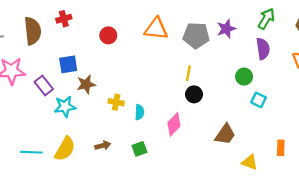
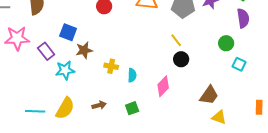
blue square: (68, 64) -> (68, 32), turned 30
yellow line: (188, 73) -> (176, 40), turned -48
yellow triangle: (250, 162) -> (219, 117), moved

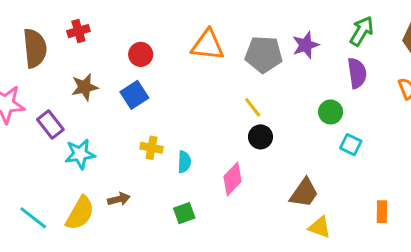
blue square: (68, 32) -> (134, 95), moved, turned 36
brown star: (84, 50) -> (85, 87), moved
brown arrow: (99, 105) -> (119, 199), moved
cyan line: (35, 111) -> (33, 218), turned 36

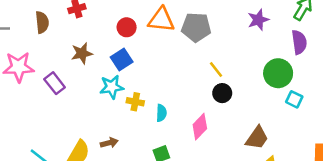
orange triangle: (208, 45) -> (161, 20), moved
brown semicircle: (35, 48) -> (42, 22), size x0.7
gray pentagon: (264, 54) -> (196, 27), moved
green circle: (331, 112) -> (278, 73), size x1.5
cyan star: (80, 154) -> (112, 87), moved

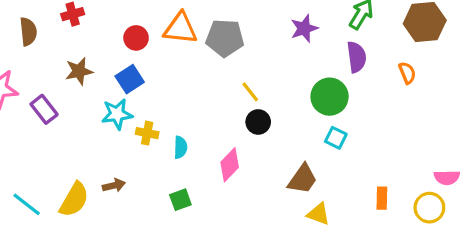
cyan square: (294, 99) -> (336, 138), moved

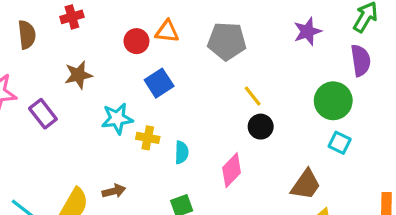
orange triangle: (180, 28) -> (167, 31), moved, size x0.7
blue square: (130, 79) -> (159, 83), moved

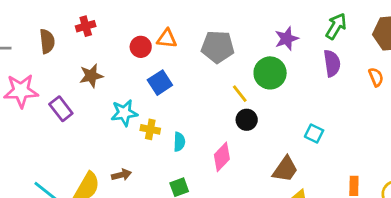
green circle: (333, 101) -> (270, 73), moved

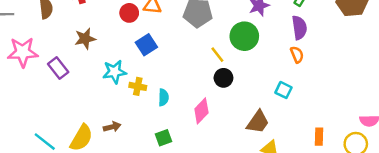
orange semicircle: (376, 77) -> (297, 55), moved

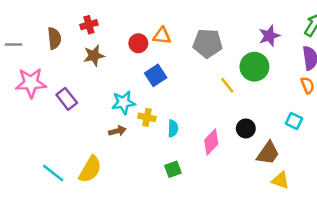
brown star: (85, 39) -> (94, 56), moved
black circle: (223, 78) -> (246, 128), moved
brown arrow: (112, 127) -> (117, 131), moved

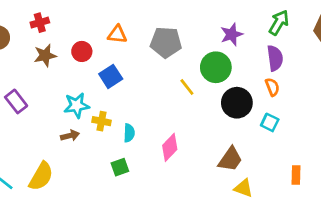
red circle: (138, 43) -> (82, 51), moved
cyan square: (294, 121) -> (270, 122), moved
black circle: (246, 128) -> (237, 103), moved, size x1.5
green square: (173, 169) -> (120, 167), moved

